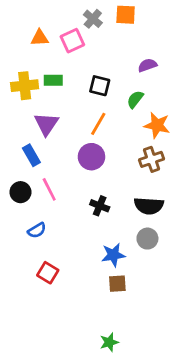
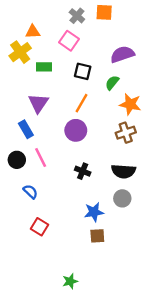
pink square: (72, 41) -> (69, 41), moved, turned -30
purple semicircle: (147, 65) -> (122, 54), size x1.5
yellow cross: (25, 86) -> (20, 52), moved, turned -30
blue semicircle: (37, 230) -> (30, 192), turned -105
green star: (109, 342) -> (70, 281), moved

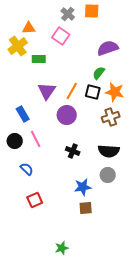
black square: (83, 71) -> (93, 92), moved
purple triangle: (38, 103) -> (47, 91), moved
red square: (39, 227) -> (35, 200), turned 35

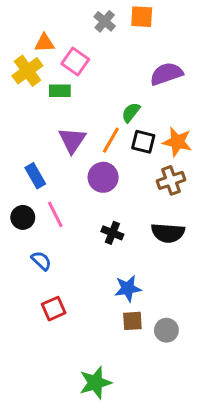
pink square: (61, 36) -> (75, 61), moved
green semicircle: (99, 73) -> (131, 112), moved
gray circle: (108, 175) -> (166, 330), moved
green star: (62, 248) -> (95, 383), size x1.5

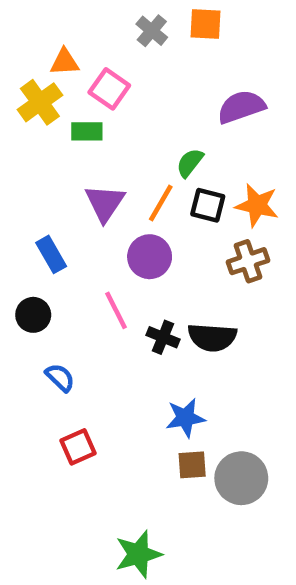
pink line: (55, 214) -> (116, 310), moved
black semicircle: (168, 233) -> (212, 337), moved
gray circle: (166, 330) -> (241, 478), size x1.5

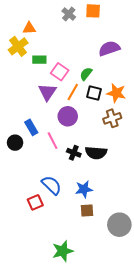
pink square: (109, 89) -> (60, 72), moved
blue rectangle: (51, 254) -> (31, 127), moved
blue semicircle: (60, 378) -> (52, 185), moved, size x1.5
gray circle: (241, 478) -> (119, 225), moved

